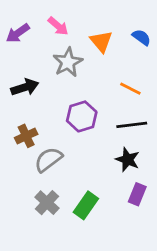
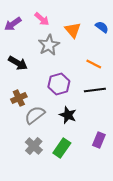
black arrow: (25, 87) -> (18, 63), turned 48
black star: (128, 160) -> (68, 115), moved

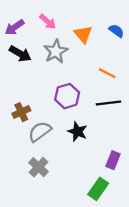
black arrow: (18, 63) -> (20, 54), moved
green rectangle: (62, 148) -> (98, 189), moved

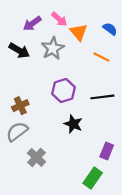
pink arrow: (48, 22) -> (59, 19), moved
purple arrow: (14, 27) -> (32, 24), moved
orange line: (107, 73) -> (101, 57), moved
gray semicircle: (40, 132) -> (17, 132), moved

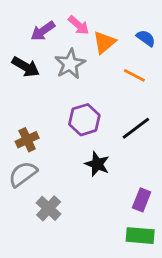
orange triangle: (79, 32) -> (104, 42), turned 30
black line: (102, 97) -> (136, 128), turned -30
green rectangle: (93, 178) -> (140, 236), moved, turned 60

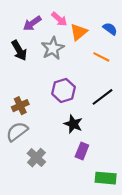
black arrow: (26, 67) -> (19, 50), turned 30
purple rectangle: (142, 200) -> (82, 151), moved

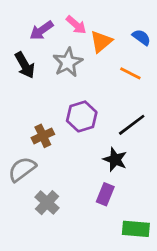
brown cross: (20, 106) -> (43, 136), moved
black star: (73, 124) -> (115, 160), moved

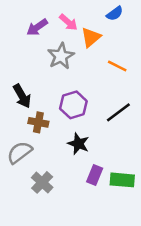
blue semicircle: (141, 37) -> (115, 14), moved, turned 108
black arrow: (25, 65) -> (22, 96), moved
brown cross: (43, 136) -> (38, 122), turned 36
black star: (115, 160) -> (78, 144), moved
green rectangle: (136, 229) -> (122, 180), moved

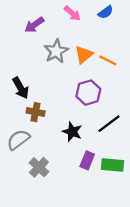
pink arrow: (68, 22) -> (72, 13), moved
orange triangle: (91, 37) -> (84, 55), moved
purple hexagon: (73, 105) -> (88, 93), moved
black line: (118, 112) -> (109, 124), moved

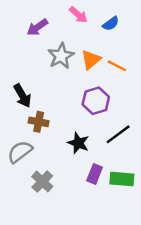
blue semicircle: (106, 12) -> (111, 24), moved

